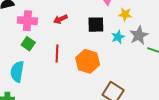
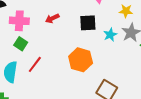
yellow star: (125, 14) -> (126, 11), moved
red line: (57, 54) -> (35, 64), moved, turned 36

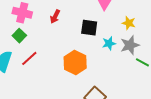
red arrow: (52, 18) -> (55, 17), turned -48

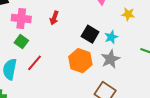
black square: (89, 28) -> (90, 34), moved, turned 30
gray star: (130, 45) -> (110, 59), moved

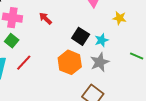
red arrow: (54, 18) -> (45, 18), turned 112

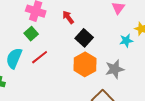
black square: (81, 36) -> (84, 38), moved
cyan star: (102, 40) -> (126, 41), moved

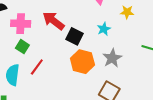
red arrow: (68, 17) -> (54, 21), size x1.6
cyan star: (126, 41) -> (104, 29), moved

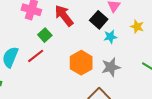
black square: (74, 36) -> (99, 20), moved
green square: (22, 47) -> (45, 35), moved

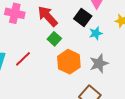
green square: (45, 35) -> (54, 39), moved

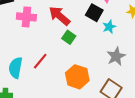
orange hexagon: (69, 62) -> (77, 77), moved

